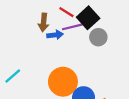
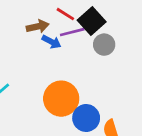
brown arrow: (44, 22) -> (38, 27), turned -108
blue arrow: (55, 35) -> (51, 42), turned 35

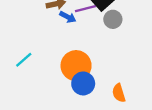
blue circle: (86, 118) -> (83, 83), moved

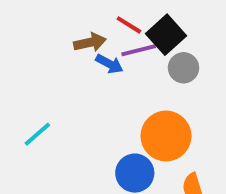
orange circle: (76, 66) -> (166, 136), moved

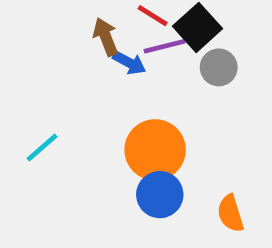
brown arrow: (90, 42) -> (106, 37), turned -100
orange circle: (166, 136) -> (155, 150), moved

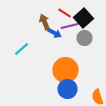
gray circle: (219, 67) -> (84, 38), moved
cyan line: (42, 148) -> (22, 49), moved

